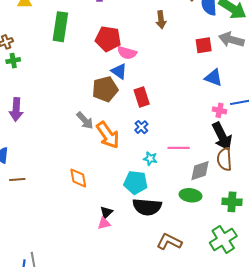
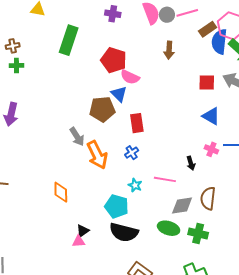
black arrow: (222, 136) -> (191, 163), moved, size x0.5
green cross: (232, 202) -> (198, 233), moved

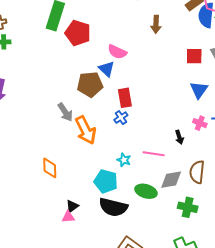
red pentagon: (114, 60) -> (78, 33), moved
blue triangle: (211, 116) -> (199, 90), turned 36
blue cross: (132, 153) -> (121, 117), moved
green ellipse: (169, 228) -> (146, 191), moved

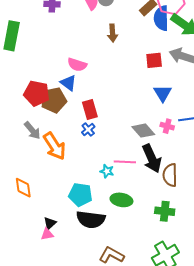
red pentagon: (78, 33) -> (37, 93), moved
black arrow: (179, 137) -> (152, 158), moved, size x2.0
cyan star: (124, 160) -> (107, 171), moved
gray diamond: (171, 180) -> (143, 131), moved, turned 65

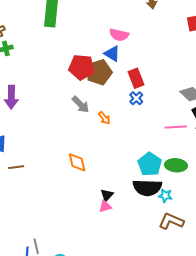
orange arrow: (55, 146) -> (104, 118), size x0.5
cyan star: (107, 171) -> (165, 196), moved
cyan pentagon: (80, 195) -> (150, 164), moved, turned 30

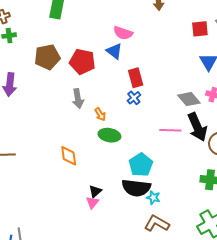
brown pentagon: (99, 72) -> (47, 57), moved
gray arrow: (81, 105) -> (78, 99), turned 30
green ellipse: (176, 165) -> (109, 135), moved
pink triangle: (105, 206) -> (92, 202), turned -40

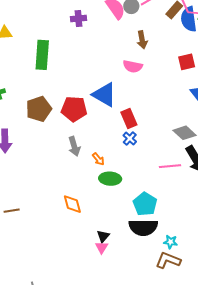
pink semicircle: (123, 33) -> (133, 66), moved
blue triangle: (114, 51) -> (104, 95), size x1.5
cyan star: (153, 198) -> (171, 242), moved

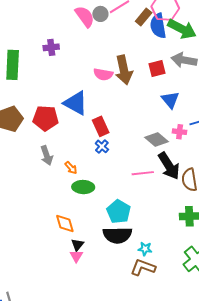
purple cross: (79, 18) -> (51, 47), moved
brown arrow: (142, 40) -> (124, 70), moved, size x1.6
orange diamond: (72, 204) -> (65, 223), moved

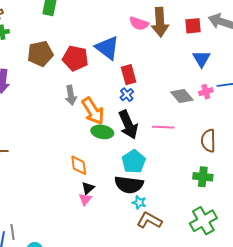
pink cross: (180, 132) -> (206, 92), turned -32
black arrow: (169, 166) -> (128, 125), moved
orange arrow: (71, 168) -> (93, 111), size x2.0
cyan star: (145, 249) -> (139, 202), moved

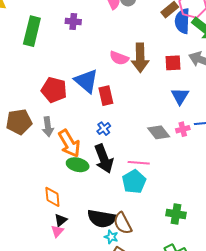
brown pentagon: (40, 54) -> (19, 122), moved
red rectangle: (129, 75) -> (106, 96), moved
brown semicircle: (208, 141) -> (123, 223), moved, turned -30
cyan pentagon: (134, 162) -> (134, 182), moved

